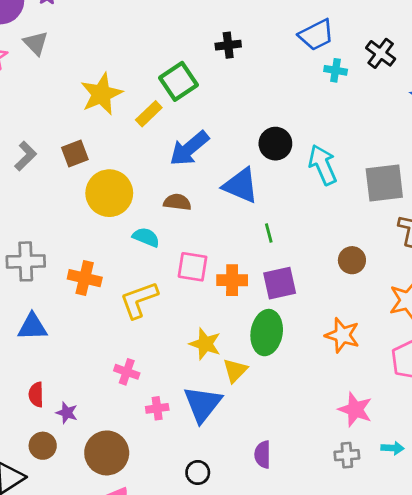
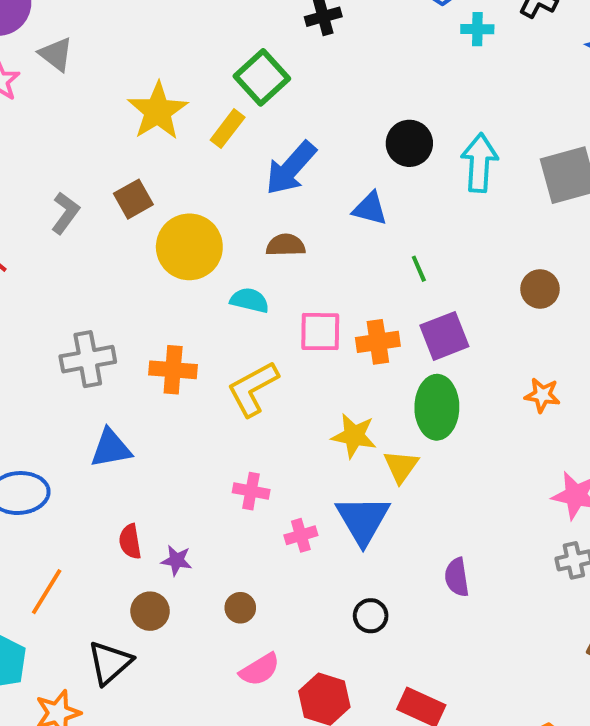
cyan arrow: (323, 165) -> (479, 163), turned 36
blue triangle: (241, 185) -> (370, 209), size x0.7
orange star: (342, 335) -> (542, 395), size x0.7
brown circle: (107, 453) -> (240, 608), size x0.5

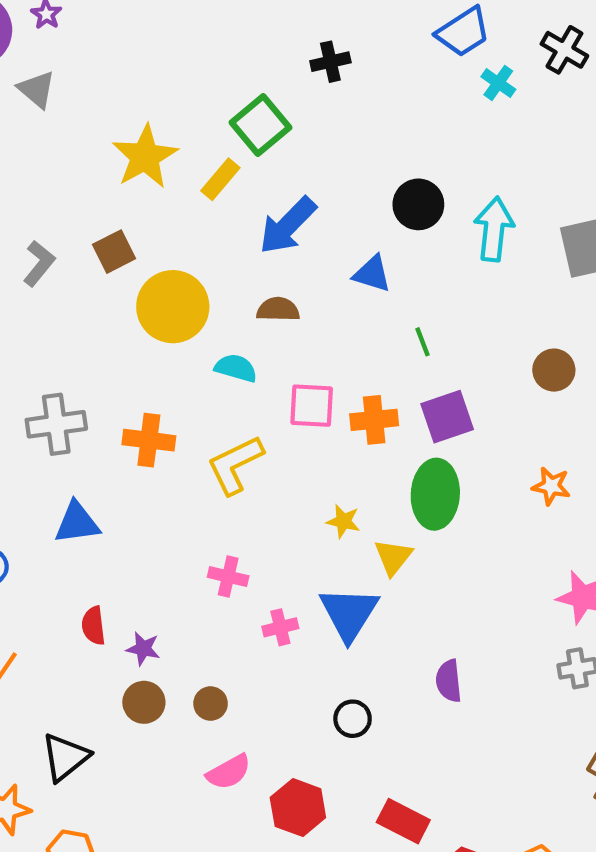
cyan cross: (477, 29) -> (498, 83), turned 32
yellow star: (354, 436) -> (343, 521), size x0.7
brown circle: (150, 611) -> (144, 702), moved

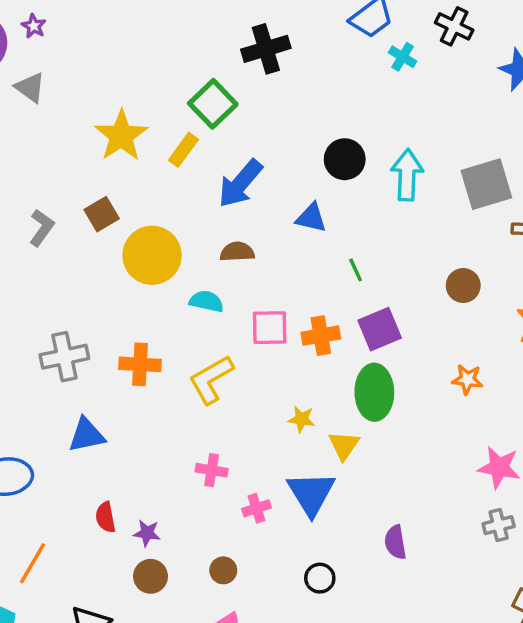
black cross: (330, 62) -> (266, 49), size x1.5
brown circle: (211, 704) -> (223, 570), moved

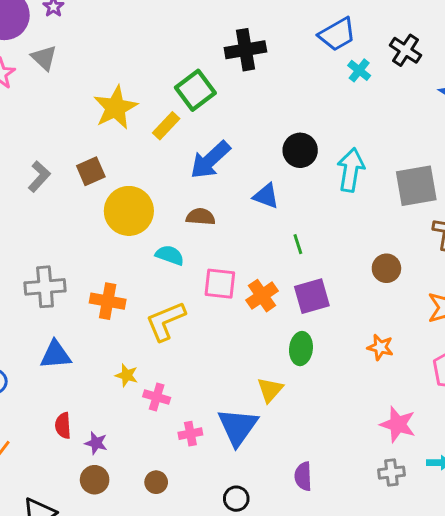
orange cross: (321, 336) -> (262, 296), turned -32
green ellipse: (374, 392) -> (301, 349), size x0.7
yellow star: (302, 419) -> (127, 375), moved

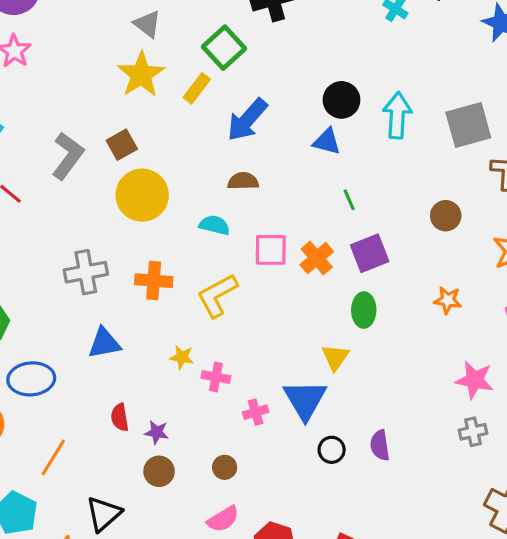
gray triangle: (44, 58) -> (147, 24), moved
gray L-shape: (39, 177) -> (68, 156), size x1.4
blue triangle: (266, 196) -> (327, 142), moved
yellow circle: (129, 211) -> (142, 195), moved
black circle: (236, 499) -> (332, 450), moved

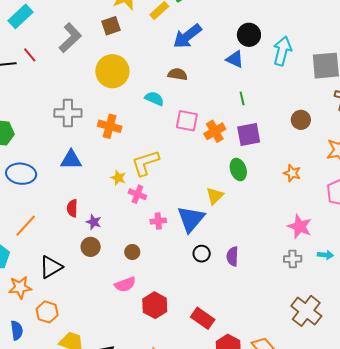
brown square: (122, 145) -> (111, 26), moved
yellow L-shape: (217, 295) -> (145, 163), moved
green ellipse: (364, 310) -> (238, 169), turned -30

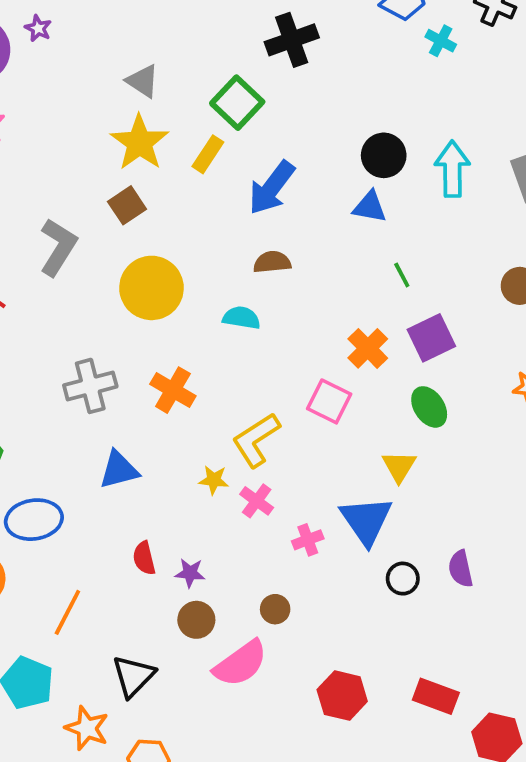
pink square: (187, 121) -> (329, 401), moved, turned 30
orange cross: (110, 126) -> (173, 390), turned 30
pink cross: (137, 194) -> (257, 501), turned 30
pink semicircle: (125, 284) -> (240, 663), moved, size x1.4
orange star: (20, 287) -> (87, 728), turned -30

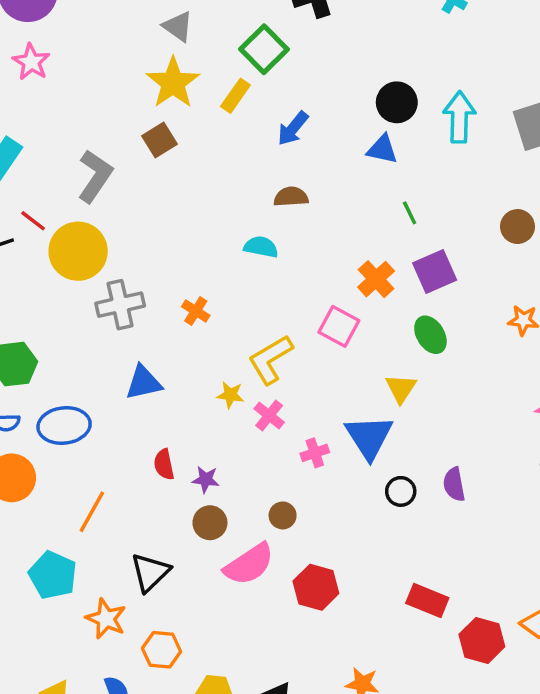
blue arrow: (272, 188) -> (293, 128), size x0.7
yellow circle: (151, 288) -> (78, 251), moved
orange cross: (173, 390) -> (196, 311), size x0.7
red hexagon: (342, 696) -> (316, 587), moved

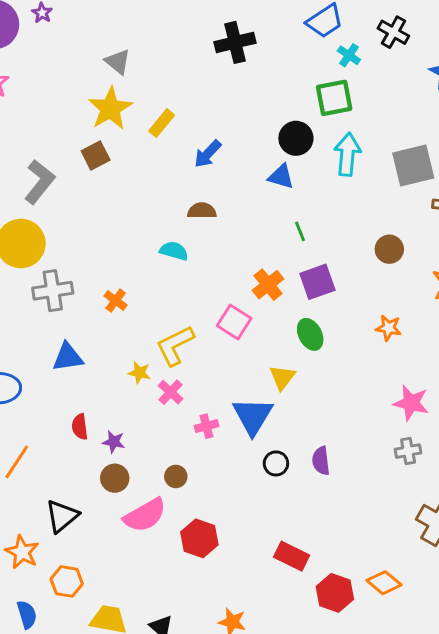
green square: (264, 49) -> (334, 98), moved, turned 30

